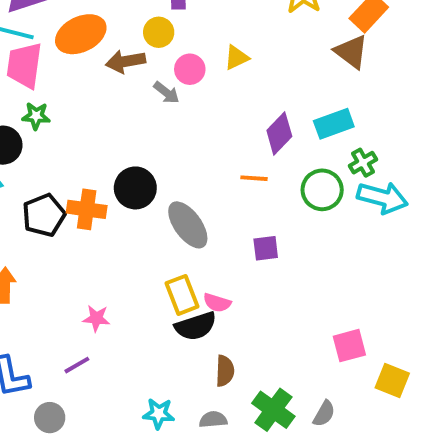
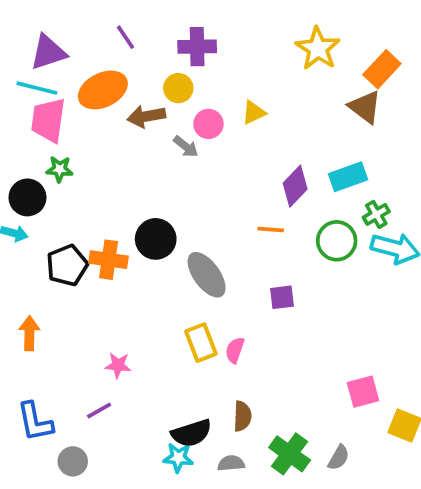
pink semicircle: (217, 303) -> (235, 350), turned 92
black semicircle: (196, 326) -> (191, 433), moved

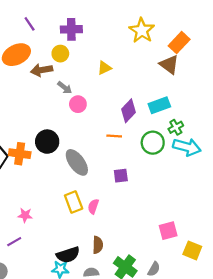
pink circle: (208, 124) -> (78, 104), moved

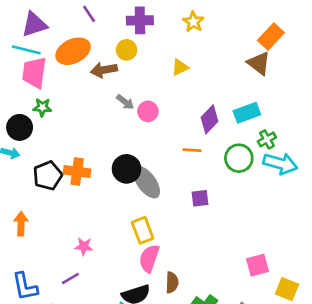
yellow star: (142, 30) -> (193, 22), moved, size x0.7
gray arrow: (65, 88) -> (125, 102), moved
black circle: (47, 142) -> (127, 169), moved
pink semicircle: (93, 206) -> (149, 258), moved, size x1.5

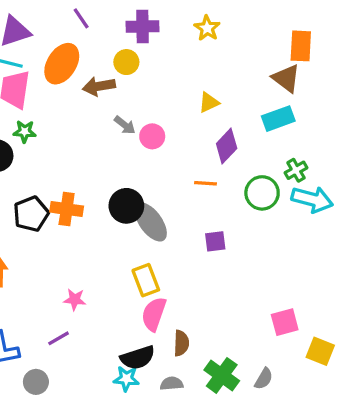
orange rectangle: (271, 36) -> (301, 46), turned -40
orange ellipse: (73, 51) -> (62, 64), turned -32
yellow triangle: (180, 67) -> (209, 102), moved
cyan rectangle: (247, 113) -> (278, 119), moved

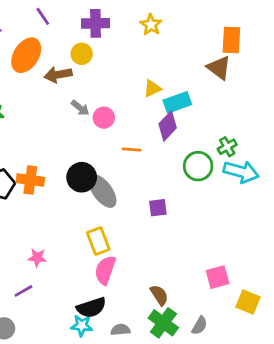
cyan rectangle: (278, 119) -> (177, 102), moved
orange line: (206, 183) -> (132, 149), moved
brown semicircle: (181, 343) -> (159, 295), moved, turned -35

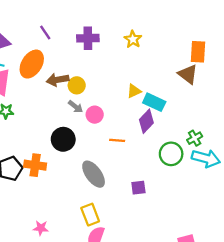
yellow circle: (82, 54) -> (77, 85), moved
cyan rectangle: (177, 102) -> (154, 102), turned 45
black circle: (82, 177) -> (63, 139), moved

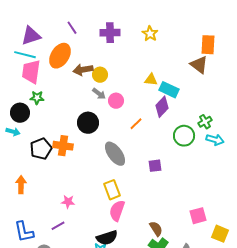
yellow triangle: (134, 91) -> (151, 80), turned 32
orange line: (117, 140) -> (136, 124), turned -48
cyan arrow: (206, 158) -> (215, 140), size x0.7

